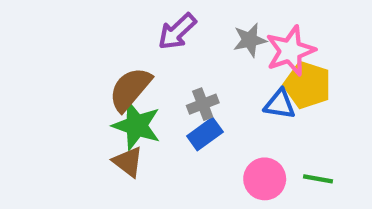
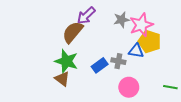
brown semicircle: (130, 89) -> (73, 32), moved
gray cross: (203, 104) -> (118, 61), moved, turned 32
green line: (318, 179) -> (170, 87), moved

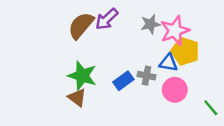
brown semicircle: (73, 32) -> (81, 26), moved
pink circle: (129, 87) -> (175, 90), moved
green line: (170, 87) -> (211, 108), turned 40

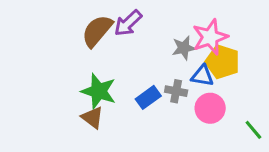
gray star: (150, 24) -> (184, 48), moved

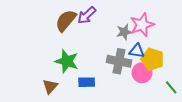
yellow pentagon: (222, 62) -> (152, 59), moved
gray cross: (176, 91) -> (119, 61), size x1.6
blue rectangle: (148, 97) -> (87, 82), moved, turned 35
brown triangle: (92, 118) -> (50, 86), moved, turned 35

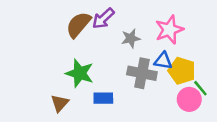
gray star: (124, 32) -> (131, 38), moved
pink circle: (142, 73) -> (189, 99), moved
green line: (171, 87) -> (200, 88), moved

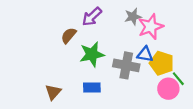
brown semicircle: (78, 25) -> (69, 35), moved, size x0.7
gray star: (131, 38) -> (133, 17), moved
green star: (80, 73) -> (92, 54), moved, turned -30

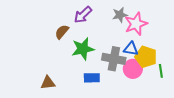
green line: (178, 79) -> (161, 71), turned 32
blue rectangle: (92, 88) -> (92, 78), moved
pink circle: (168, 89) -> (133, 69), moved
brown triangle: (53, 92) -> (48, 83), turned 42

